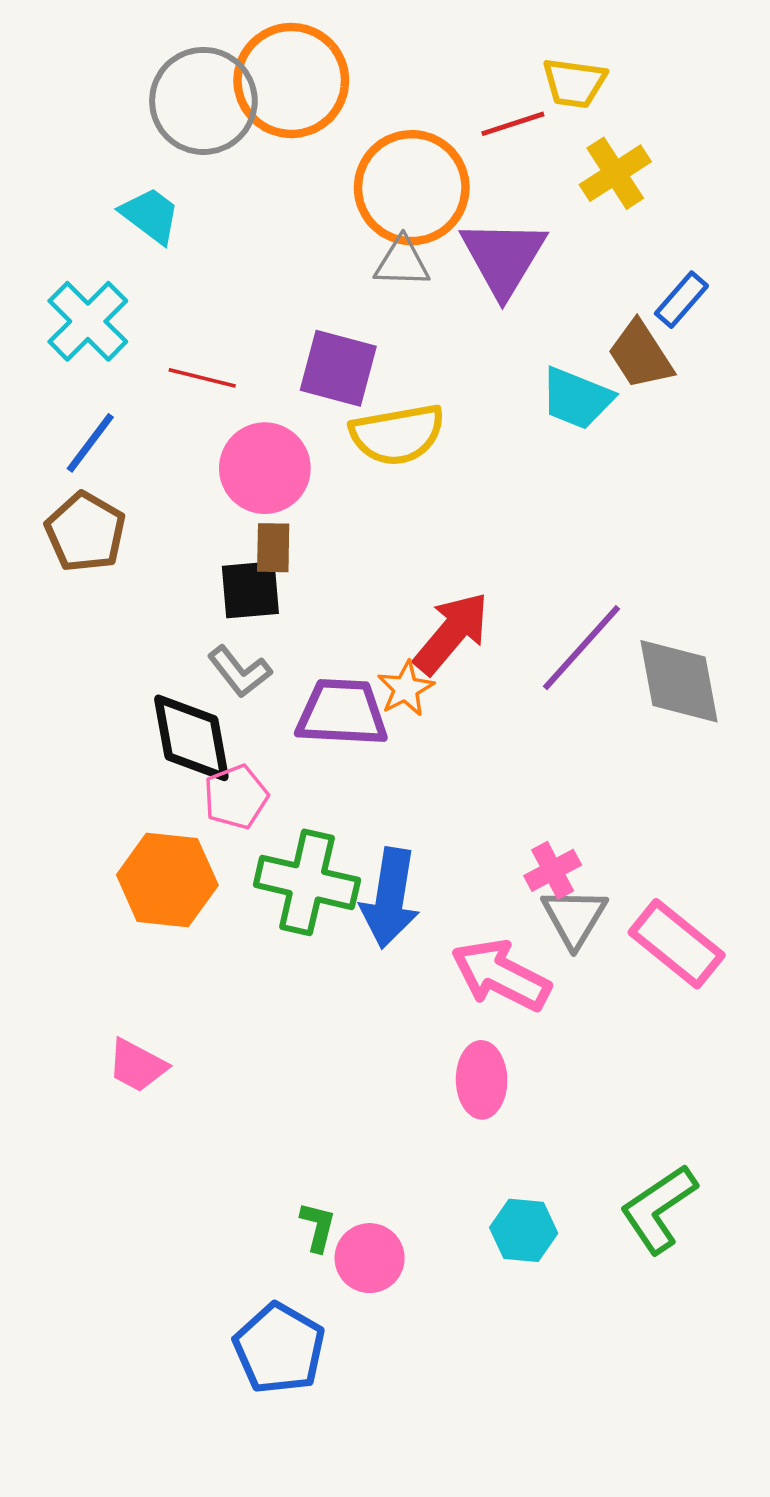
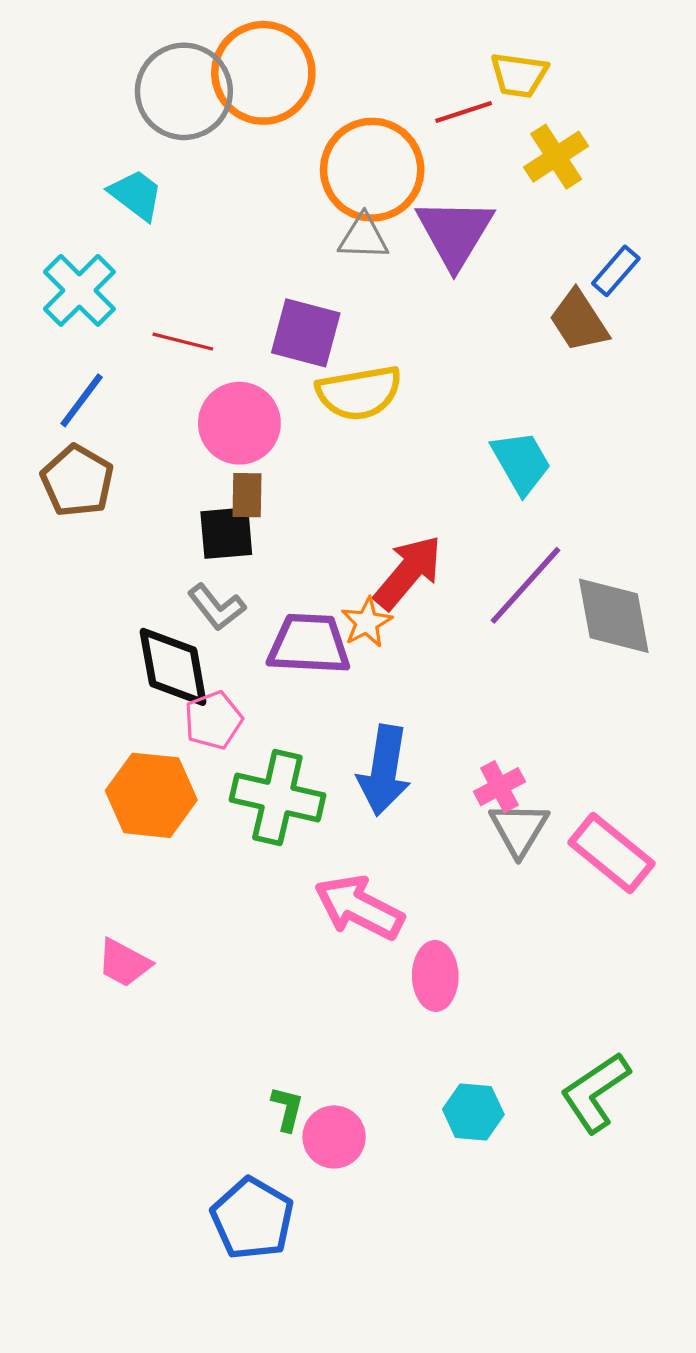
cyan trapezoid: (577, 398) -> (521, 462), moved, turned -142
blue arrow: (390, 898) -> (384, 770), moved
pink arrow: (501, 975) -> (359, 907), moved

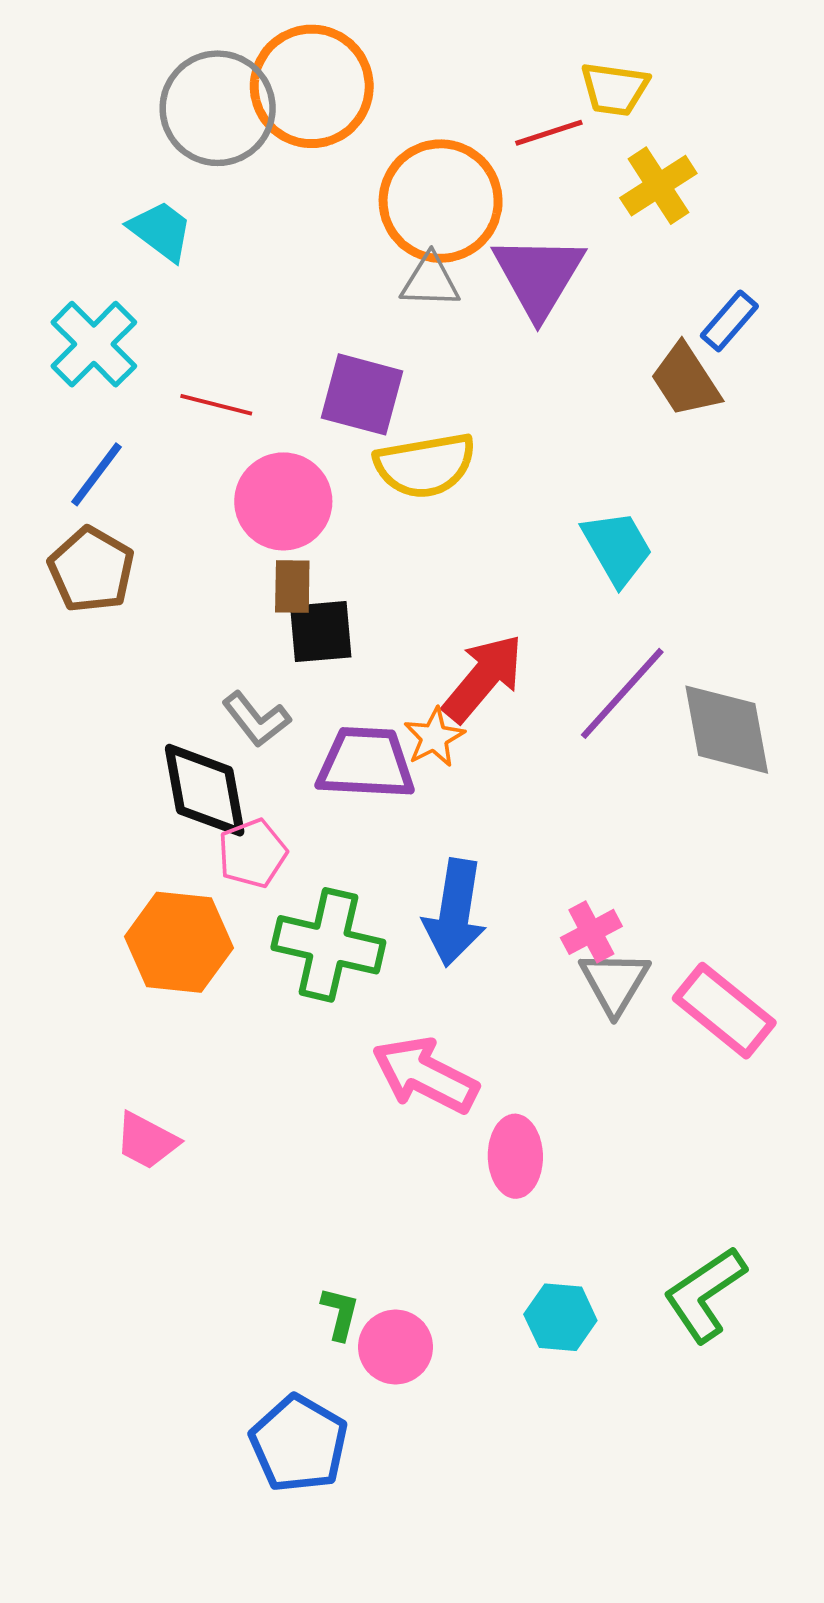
black square: (226, 533) -> (321, 632), moved

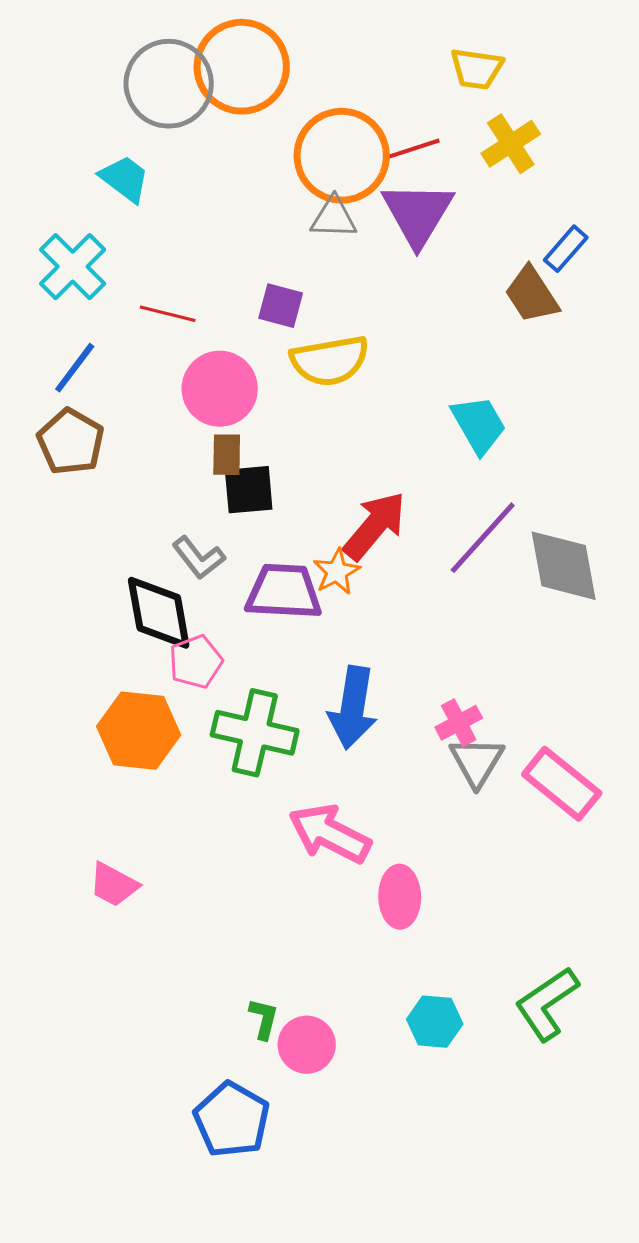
red line: (549, 133) -> (414, 149), moved
purple square: (362, 394) -> (281, 306), size x0.7

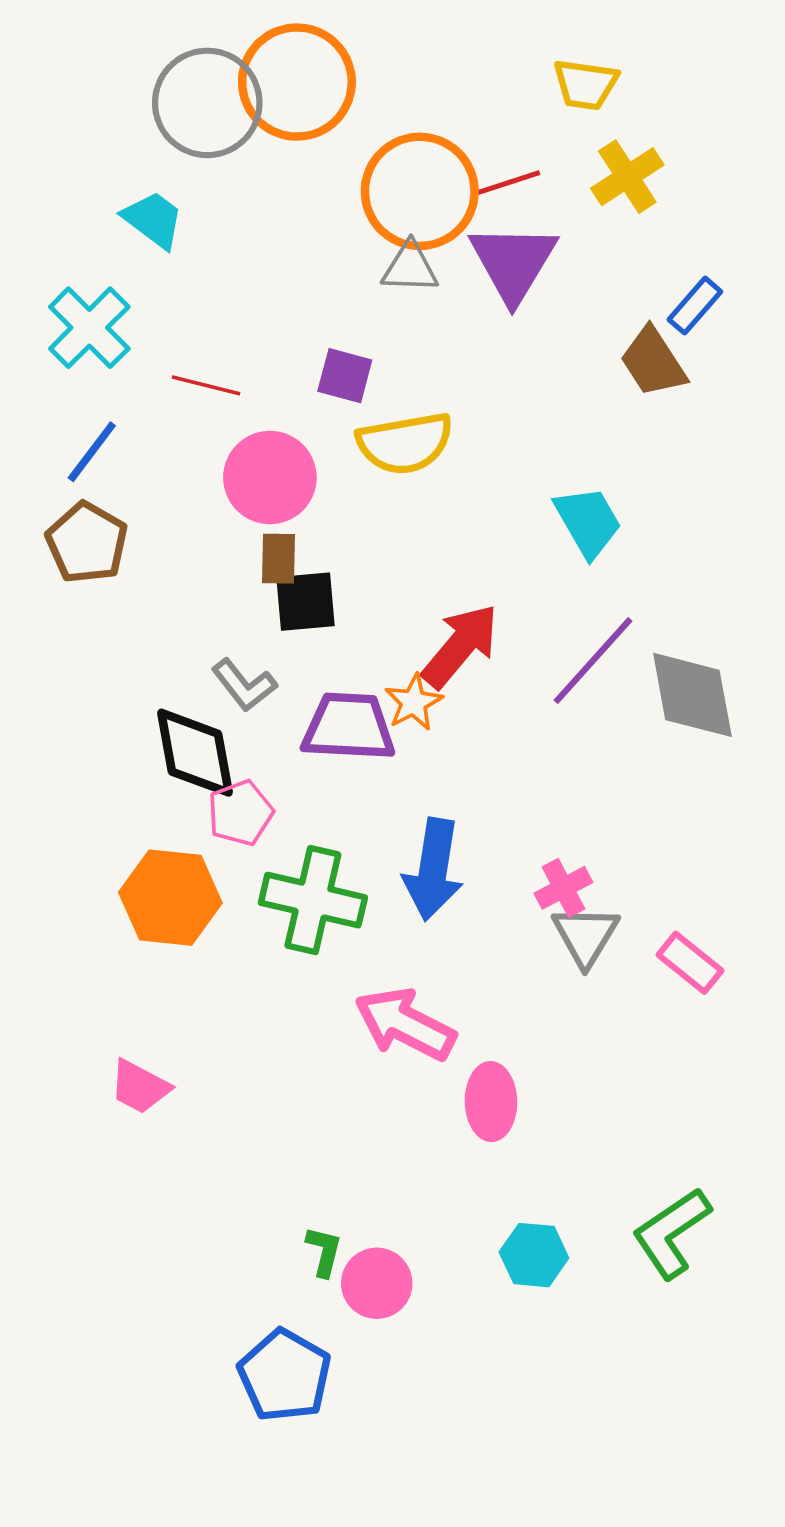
pink rectangle: (562, 784) -> (690, 963), size x0.7

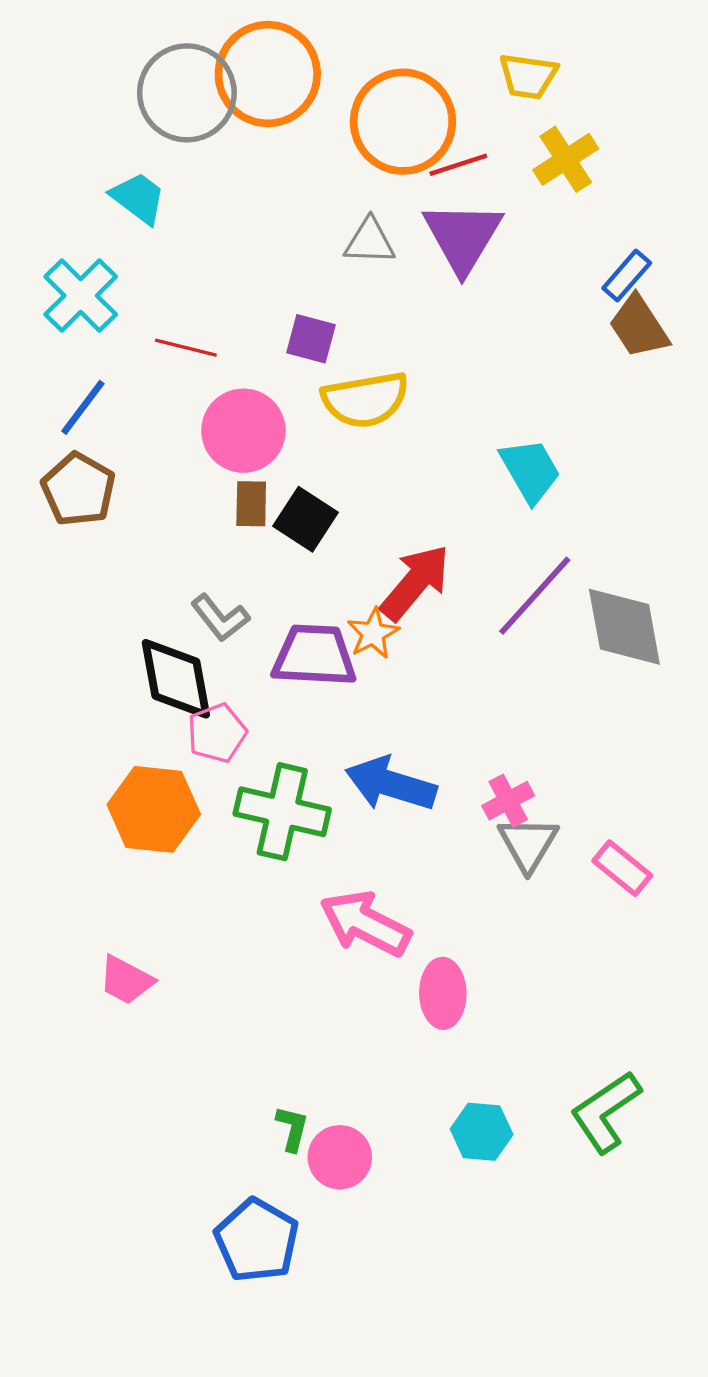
orange circle: (420, 191) -> (403, 122), moved
brown trapezoid: (653, 362) -> (639, 327), moved
black square: (306, 602) -> (305, 519), moved, turned 38
blue arrow: (433, 869) -> (391, 784), turned 98

